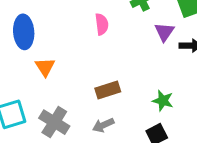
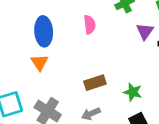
blue ellipse: (24, 32) -> (44, 31), moved
green star: (163, 101) -> (133, 92), moved

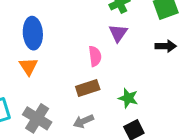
pink semicircle: (90, 25) -> (95, 56), moved
purple triangle: (145, 31) -> (118, 33), moved

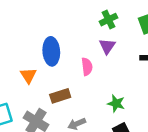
blue ellipse: (33, 33) -> (51, 51), moved
brown rectangle: (88, 88) -> (60, 96), moved

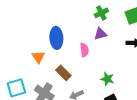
purple triangle: (107, 46) -> (100, 34), turned 40
brown rectangle: (60, 96) -> (63, 73), turned 63

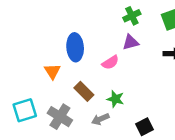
pink semicircle: (84, 50) -> (110, 62), turned 64
green star: (107, 79) -> (115, 99), moved

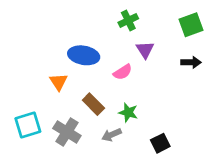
green cross: (132, 16) -> (128, 20), moved
purple triangle: (131, 42) -> (145, 50), turned -48
blue ellipse: (75, 47) -> (84, 55), turned -76

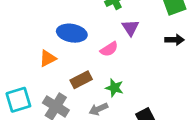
orange triangle: (59, 82) -> (48, 58), turned 36
brown rectangle: (93, 104) -> (81, 80), turned -72

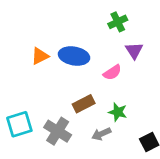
orange triangle: (48, 58) -> (40, 56), moved

